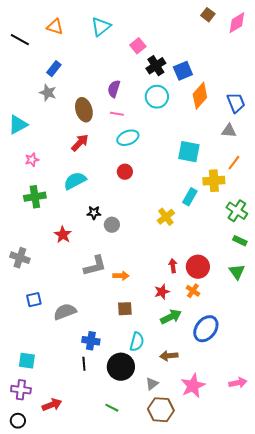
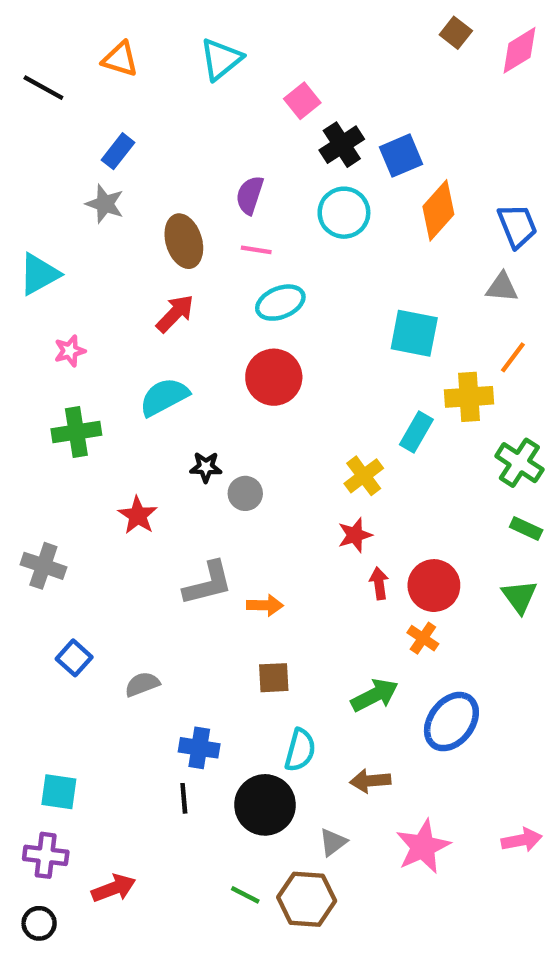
red circle: (125, 172) -> (274, 377), size x1.6
red star: (162, 292) -> (355, 535), moved
blue square: (34, 300) -> (74, 658), turned -35
gray semicircle: (65, 312) -> (142, 684), size x0.7
brown hexagon: (161, 410) -> (307, 899), moved

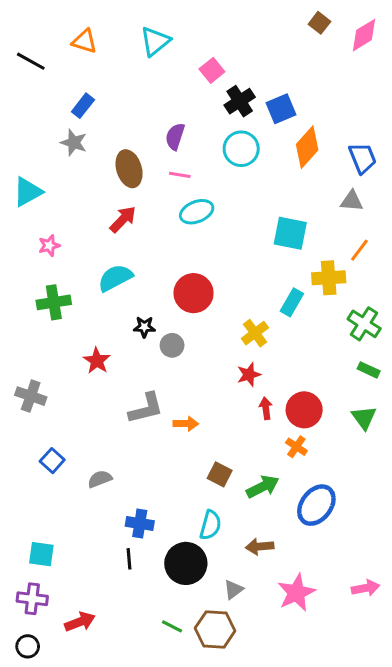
red circle: (274, 377) -> (194, 293), moved
brown square: (274, 678) -> (220, 474), moved, turned 30

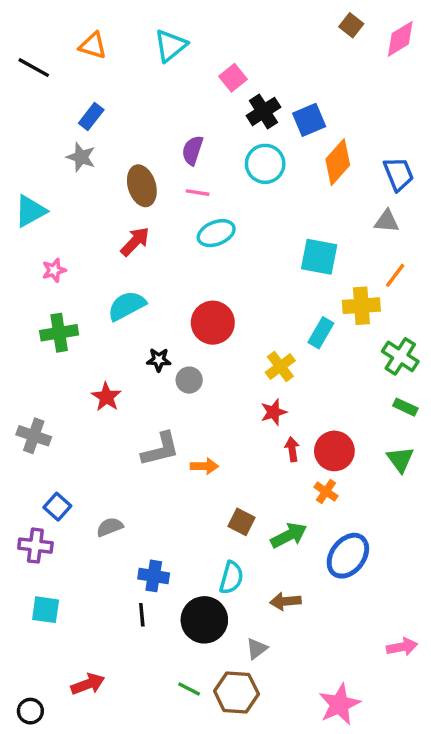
pink star: (296, 593) -> (339, 704), moved
purple cross: (32, 599) -> (35, 546), moved

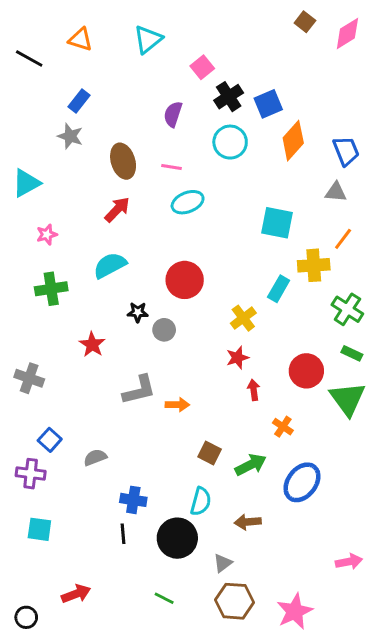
purple semicircle: (193, 150) -> (173, 114), moved
red circle: (334, 451) -> (306, 371), moved
green triangle: (400, 459) -> (347, 399), size x1.5
brown hexagon: (236, 692) -> (235, 601), moved

